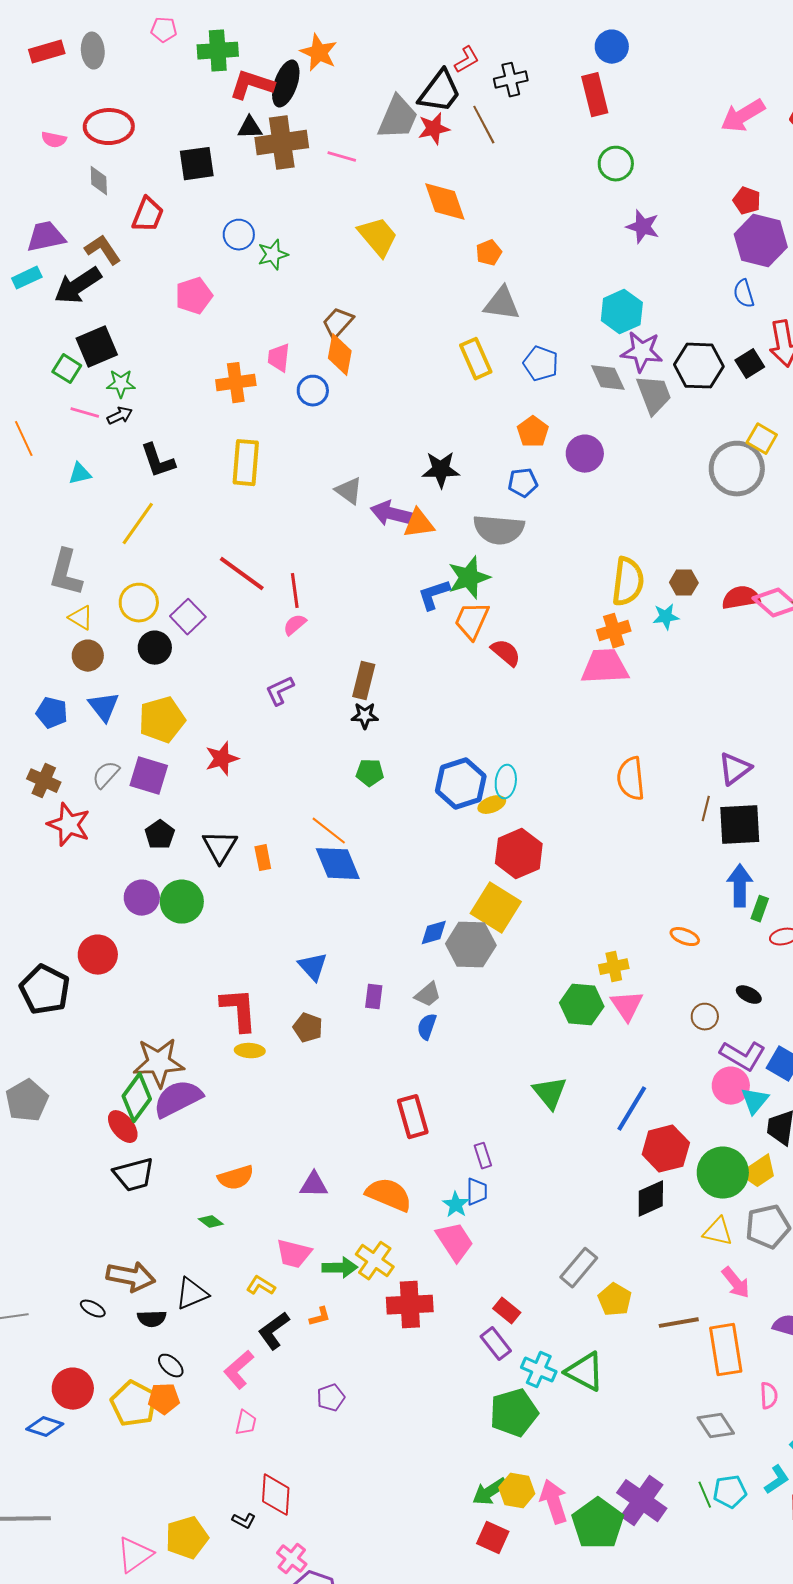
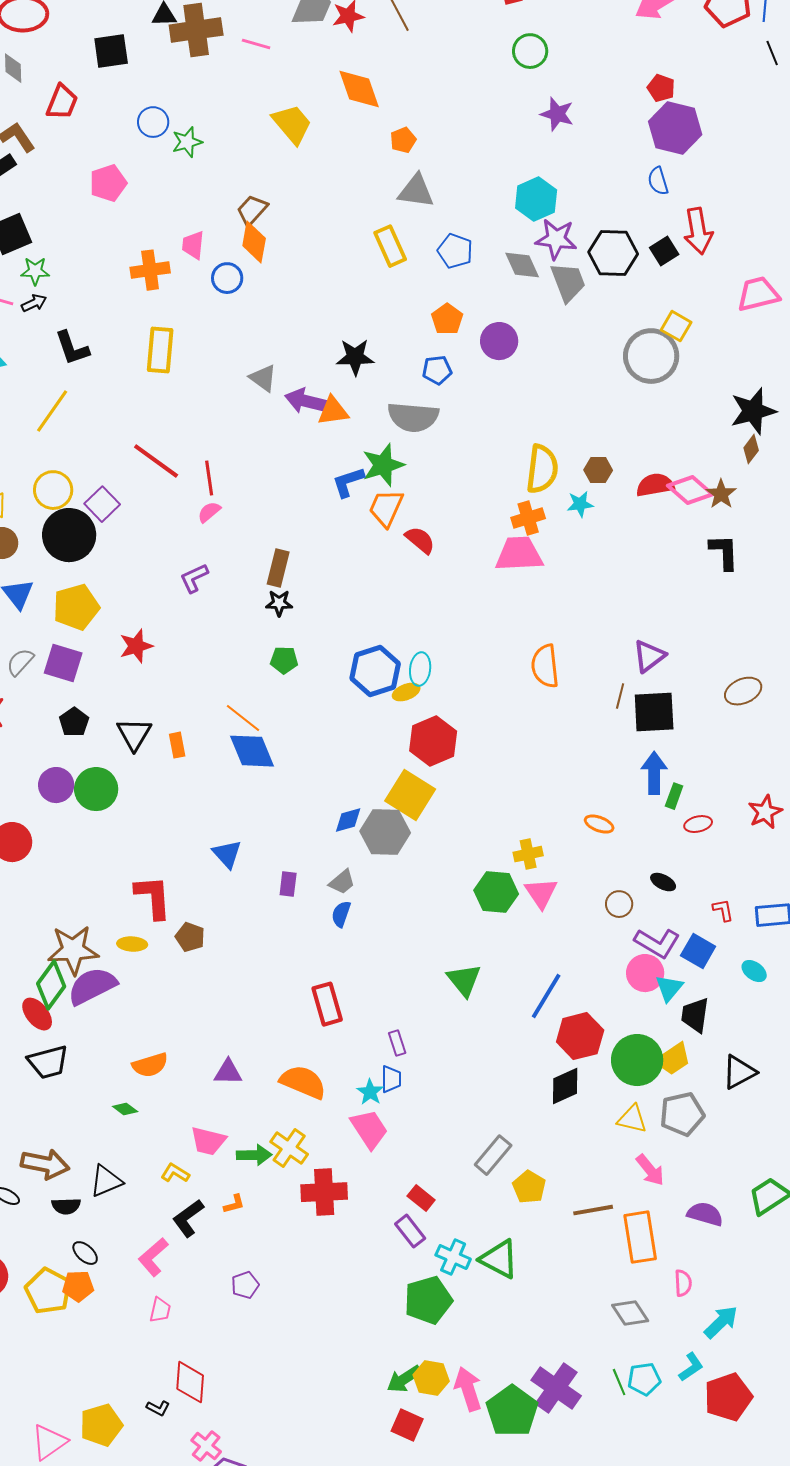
black circle: (155, 648) -> (69, 535), size x1.6
brown pentagon: (308, 1028) -> (190, 937), moved
yellow ellipse: (250, 1051) -> (132, 944), moved

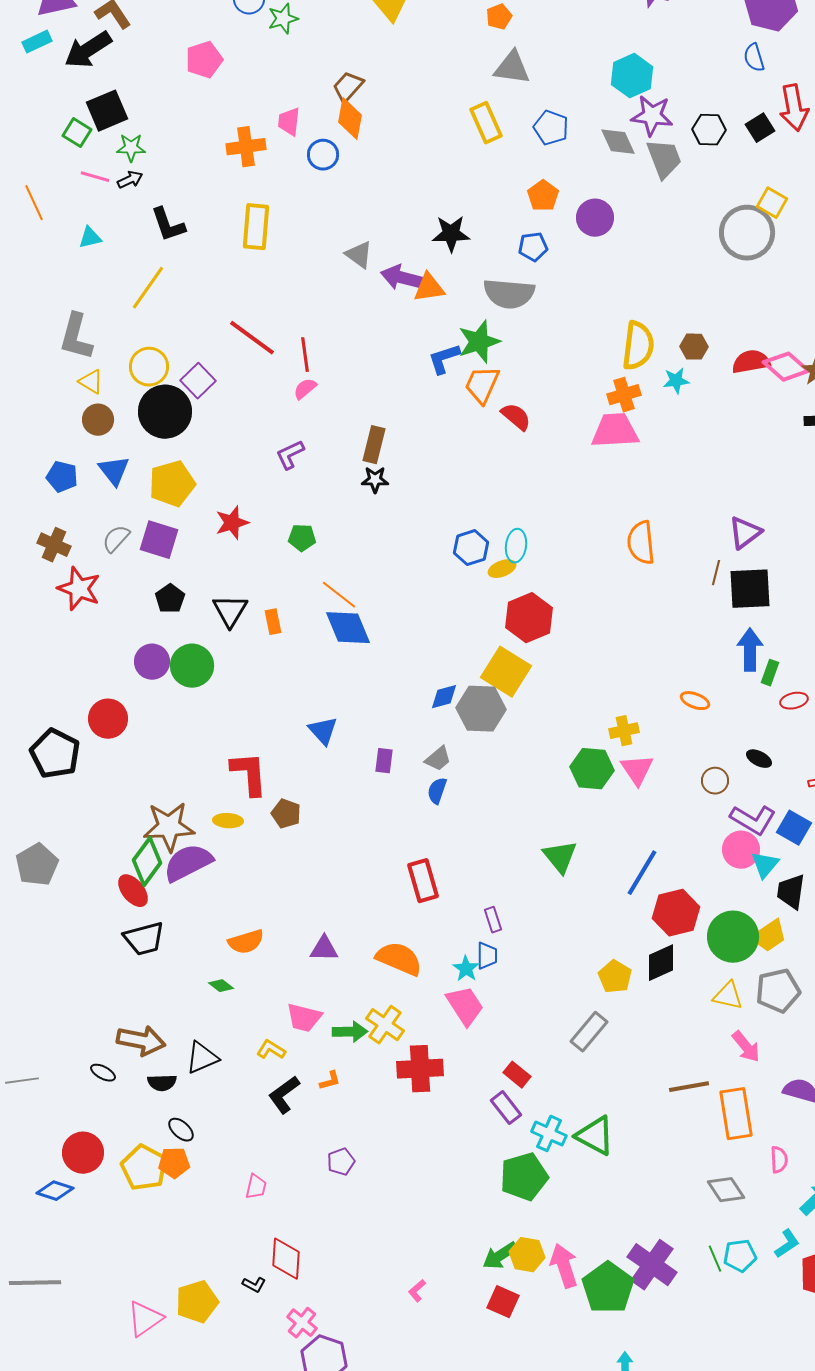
black hexagon: (613, 253) -> (709, 130), size x0.7
green pentagon: (284, 660) -> (302, 538), moved
blue hexagon: (375, 671) -> (471, 548), size x0.7
yellow pentagon: (529, 1187) -> (615, 977), moved
pink L-shape: (153, 1257) -> (417, 1291), moved, size x0.6

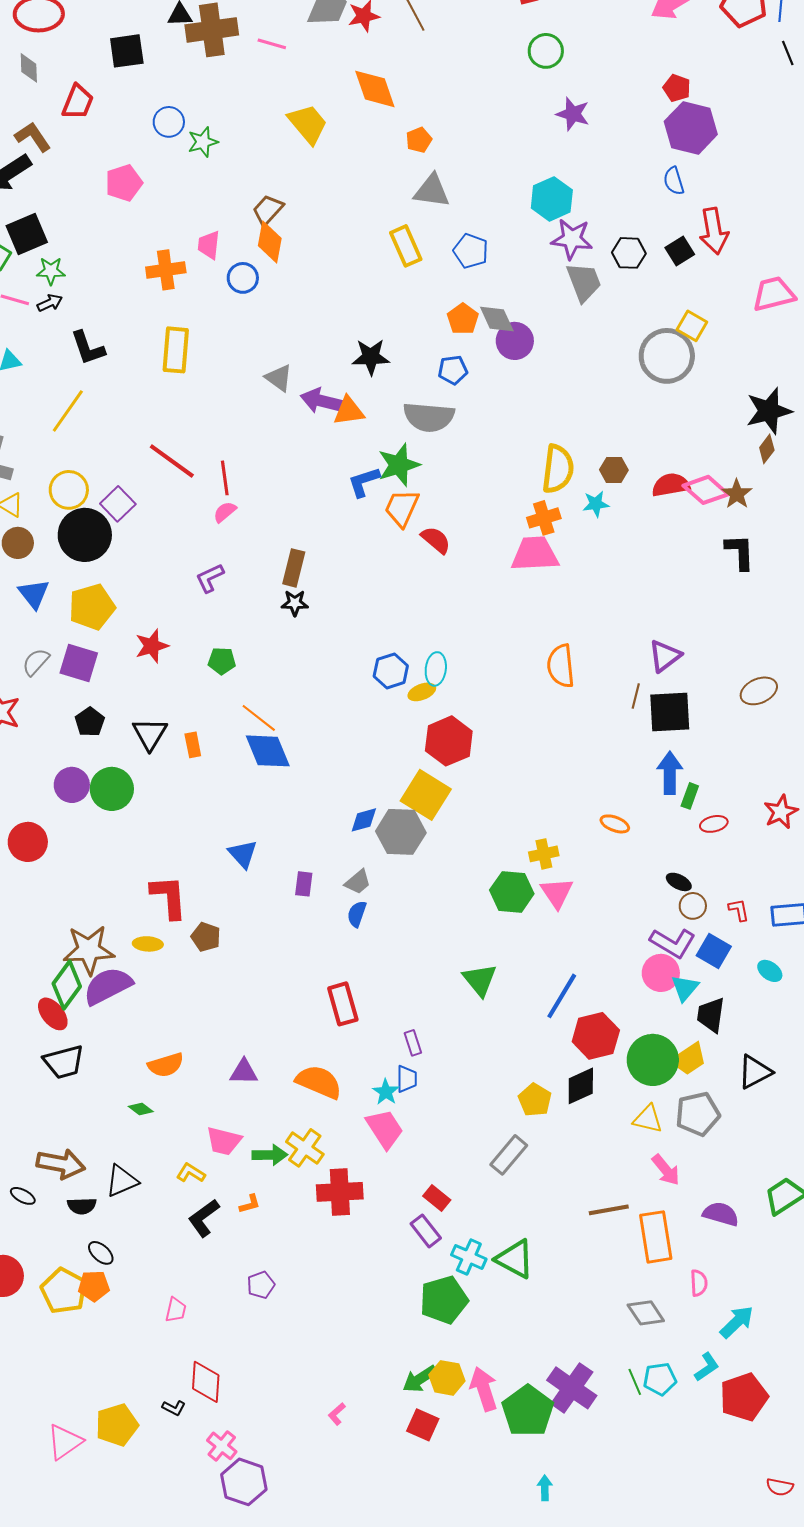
gray diamond: (618, 142) -> (497, 319), moved
brown circle: (715, 781) -> (693, 906), moved

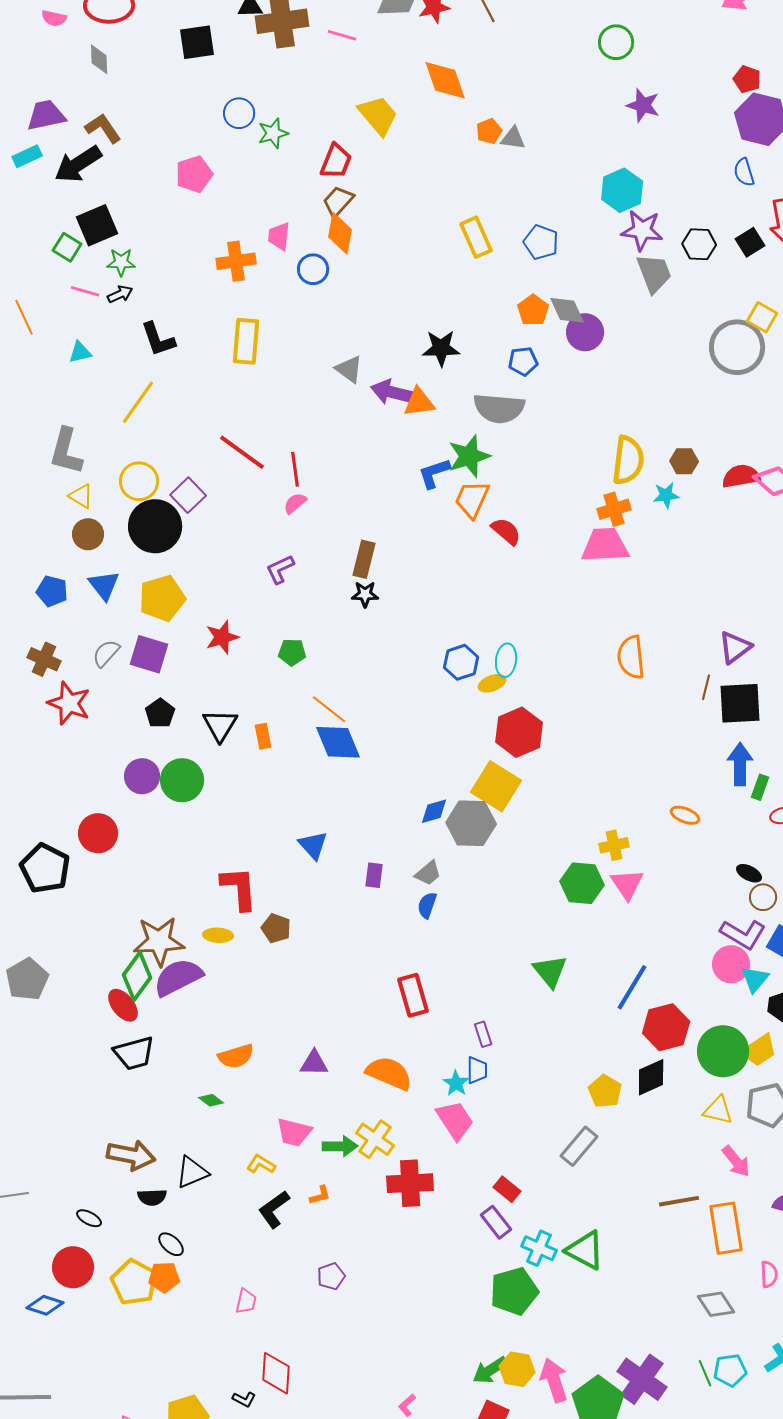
red trapezoid: (78, 102) -> (336, 161), moved
gray triangle: (432, 191) -> (513, 138), moved, size x0.7
black ellipse: (23, 1196) -> (89, 1218), moved

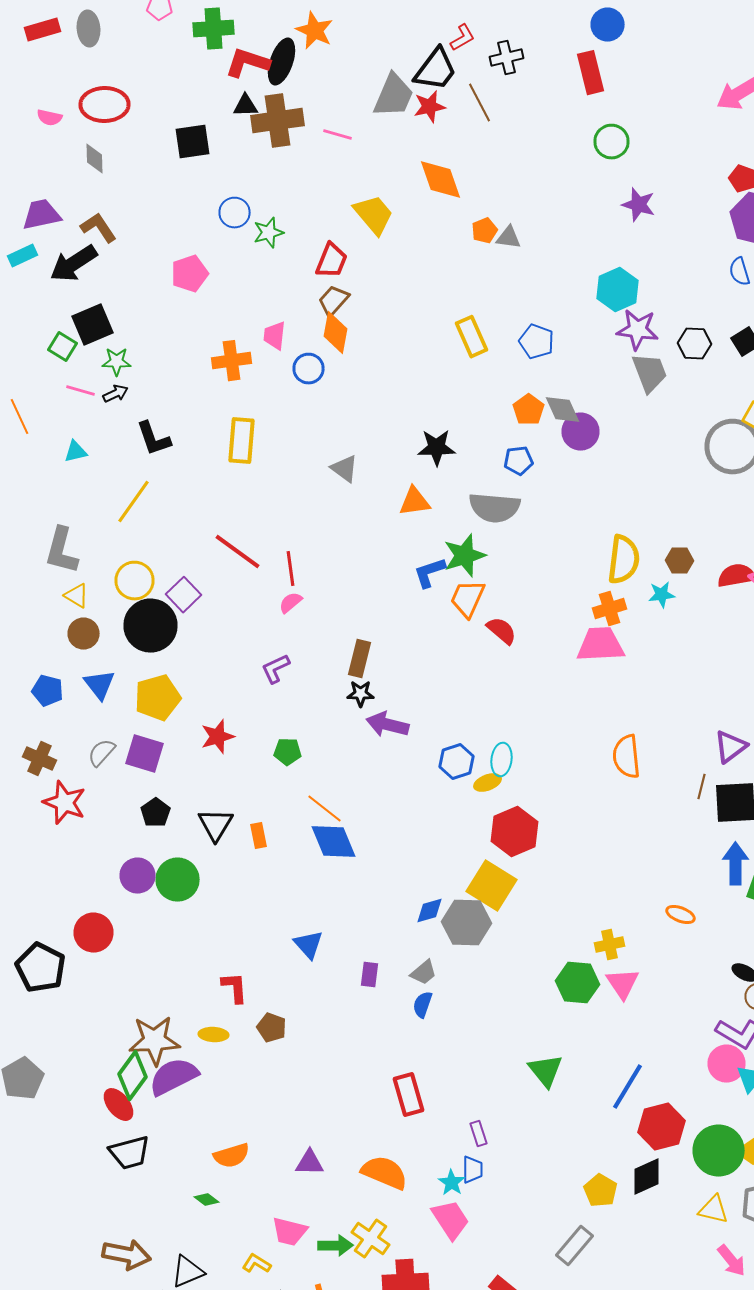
purple arrow: (392, 392) -> (388, 725), moved
red L-shape: (239, 888) -> (234, 988), size x0.7

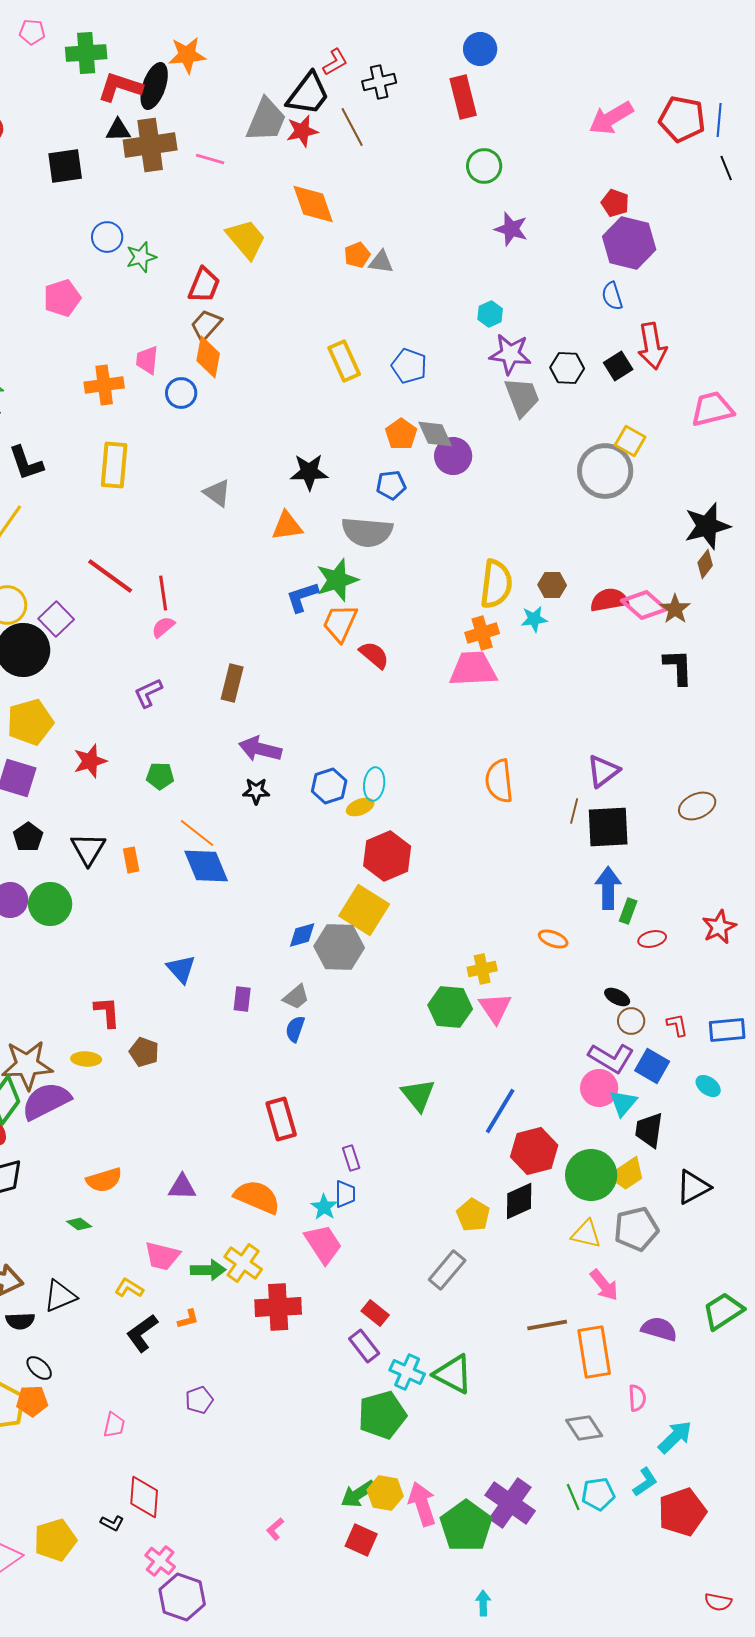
orange star: (314, 31) -> (187, 55), turned -30
cyan hexagon: (618, 290) -> (490, 314), size x0.6
black star: (360, 694) -> (256, 791), moved

